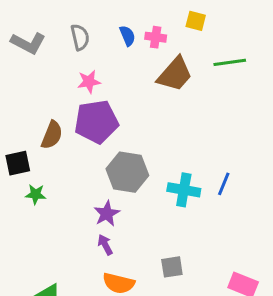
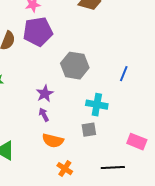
gray hexagon: (127, 172) -> (75, 66), moved
cyan cross: (184, 190) -> (97, 105), moved

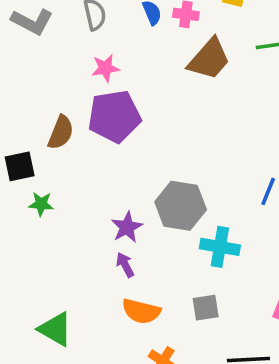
gray hexagon: (75, 66) -> (181, 206), moved
gray square: (89, 130) -> (206, 308), moved

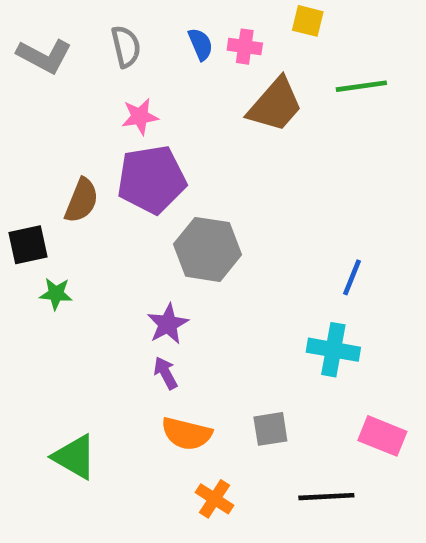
gray hexagon: (181, 206) -> (207, 249), moved
cyan cross: (220, 247) -> (333, 350), moved

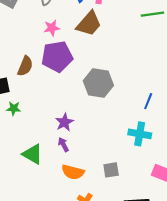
brown trapezoid: (275, 105) -> (89, 24), moved
gray hexagon: (207, 249) -> (98, 83), moved
green triangle: (75, 457) -> (33, 154), moved

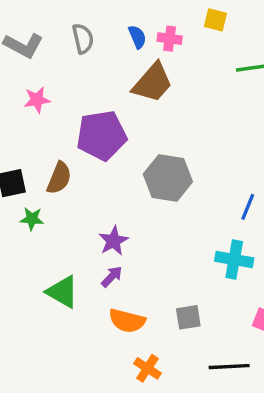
pink star: (52, 28) -> (37, 100), moved
brown semicircle: (25, 66) -> (59, 178), moved
purple arrow: (63, 145) -> (112, 277), turned 72

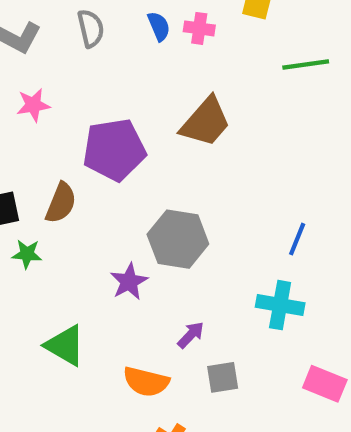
brown trapezoid: (153, 83) -> (206, 122), moved
gray hexagon: (168, 178) -> (178, 239), moved
purple arrow: (112, 277) -> (191, 335), moved

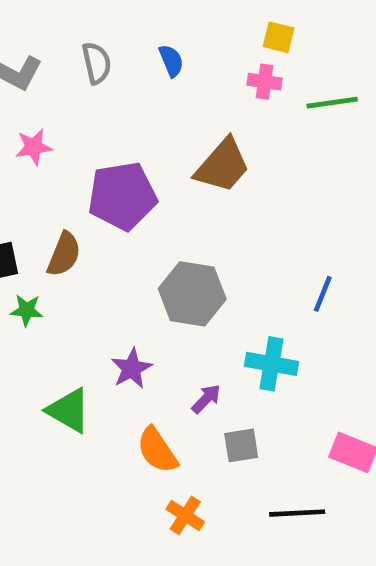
pink cross: (199, 28) -> (265, 82), moved
purple star: (129, 282) -> (132, 368), moved
cyan cross: (280, 305) -> (272, 364), moved
orange semicircle: (146, 382) -> (157, 450), turned 42

